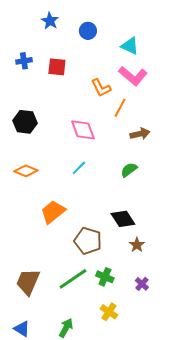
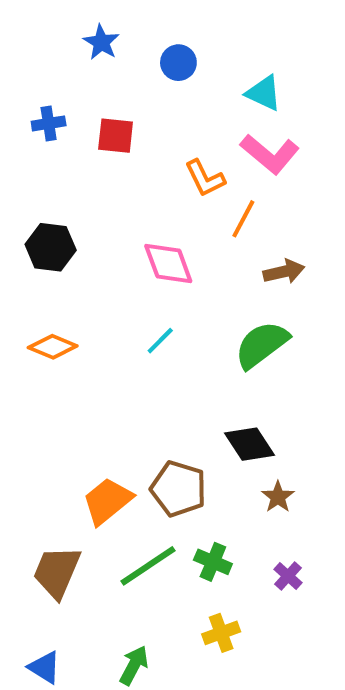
green semicircle: (129, 170) -> (262, 345), size x1.6
orange trapezoid: (53, 212) -> (107, 501), moved
yellow cross: (109, 312) -> (221, 633), turned 36

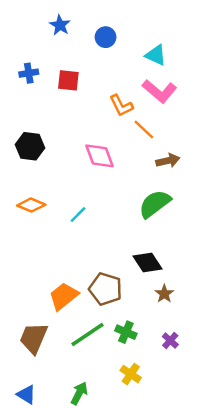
orange line: (243, 219) -> (144, 129), turned -75
cyan line: (160, 341) -> (78, 215), moved
yellow cross: (221, 633) -> (131, 374), turned -36

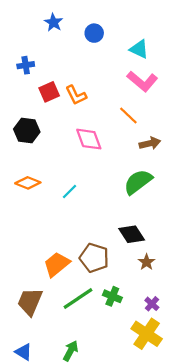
red square: (68, 80) -> (49, 92), moved, turned -30
orange L-shape: (121, 105) -> (76, 95), moved
yellow cross: (131, 374) -> (147, 334), moved, size x1.6

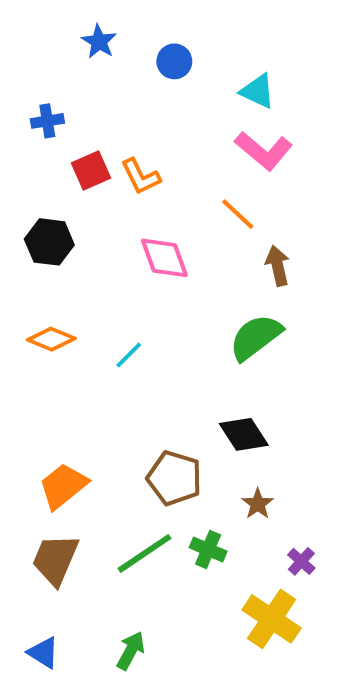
brown arrow: (150, 143) -> (278, 266), turned -90
brown star: (147, 262) -> (258, 504), moved
orange trapezoid: (57, 264) -> (63, 486), moved
purple cross: (152, 304) -> (301, 561), moved

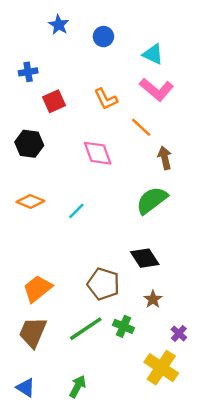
orange L-shape: (141, 176) -> (106, 99), moved

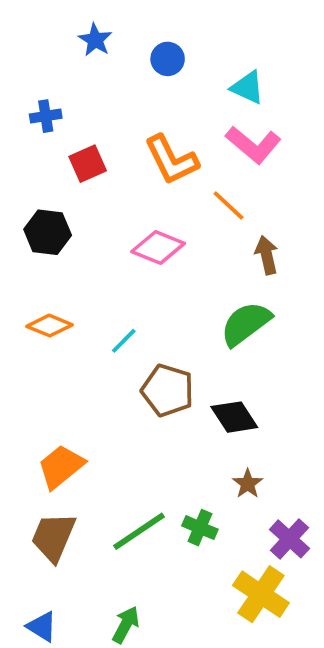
orange L-shape: (106, 99) -> (171, 160), size x1.4
pink diamond: (98, 153) -> (158, 247), turned -48
brown pentagon: (103, 284) -> (168, 390), moved
purple cross: (179, 333) -> (290, 539), size x1.5

